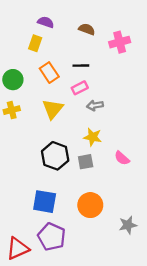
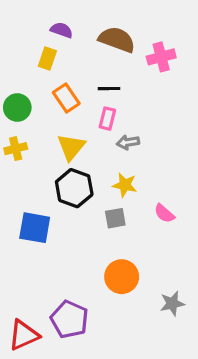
brown semicircle: (87, 29) -> (117, 40), size x1.6
pink rectangle: (80, 88) -> (107, 119), turned -49
black hexagon: (55, 156) -> (74, 188), moved
blue square: (45, 202) -> (35, 228), moved

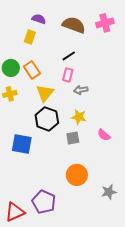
pink cross: (161, 57) -> (105, 23), moved
black line: (109, 89) -> (69, 56), turned -32
orange rectangle: (66, 98) -> (32, 70), moved

